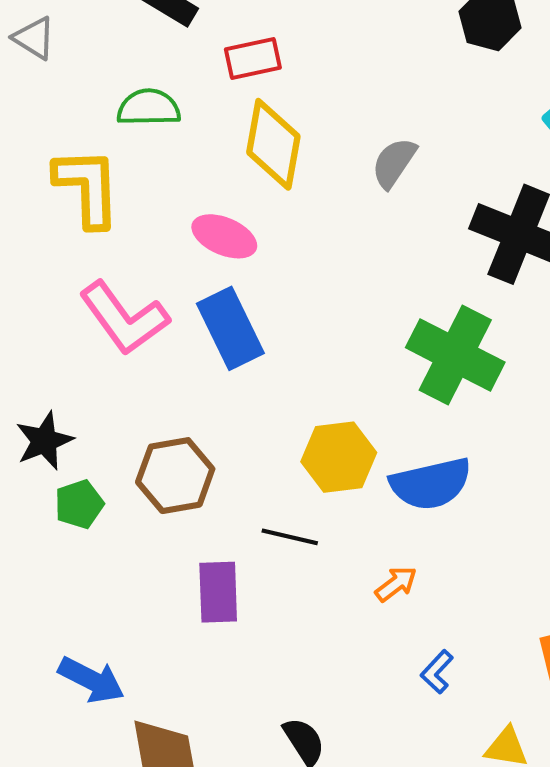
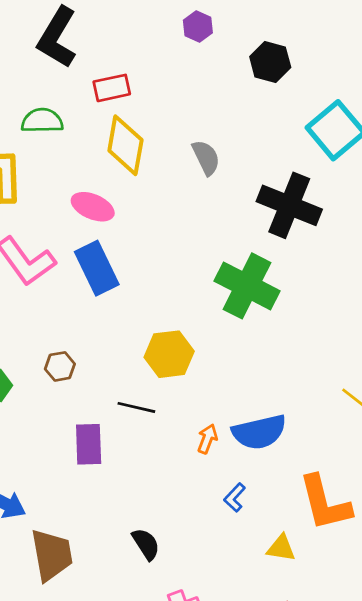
gray semicircle: (394, 163) -> (206, 158), turned 120
brown hexagon: (175, 476) -> (60, 366), size x0.6
blue semicircle: (431, 484) -> (259, 432), moved
orange arrow: (396, 584) -> (207, 439), turned -32

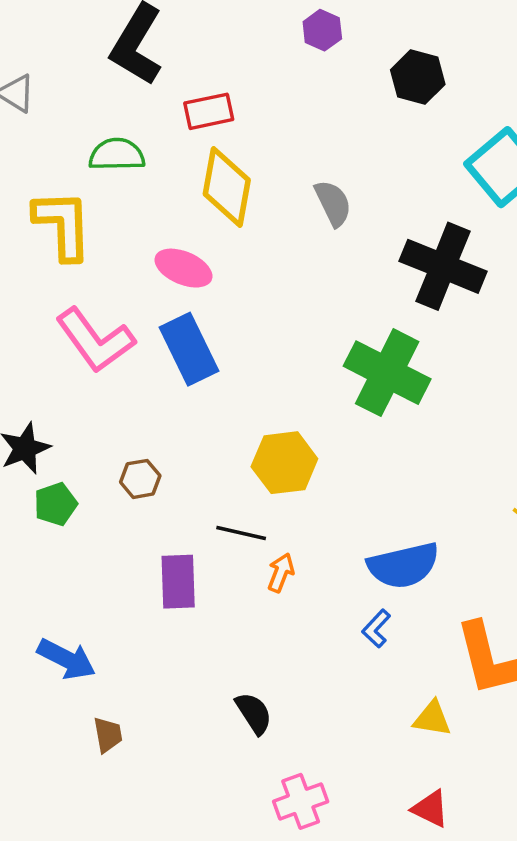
orange arrow: (207, 439) -> (281, 573), moved
blue L-shape: (235, 498) -> (376, 628), moved
brown trapezoid: (52, 555) -> (108, 735), moved, size x0.5

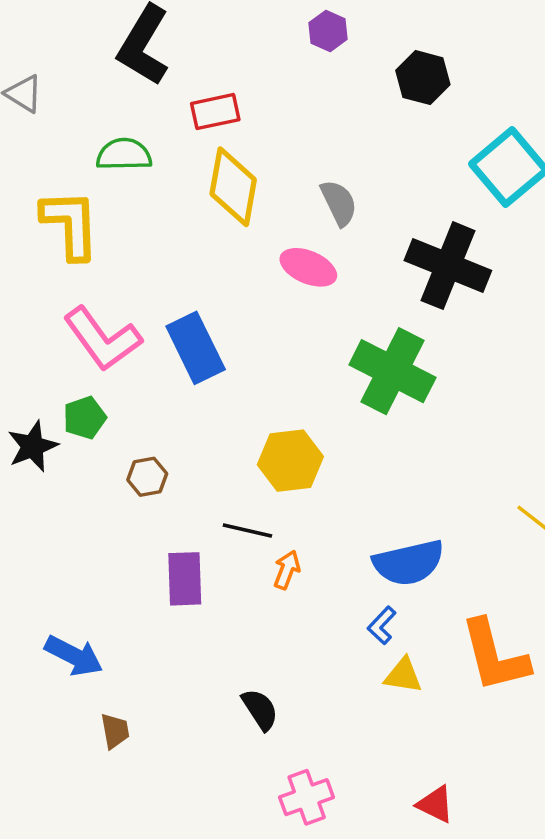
pink ellipse: (184, 268) -> (308, 267), moved
green pentagon: (56, 504) -> (85, 418), moved
yellow triangle: (432, 719) -> (403, 675), moved

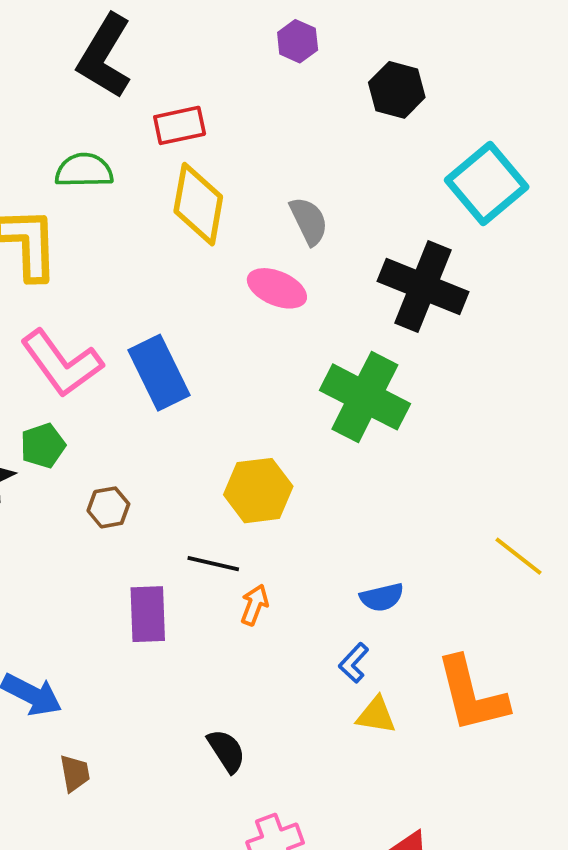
blue semicircle: (409, 563) -> (382, 597), size x0.6

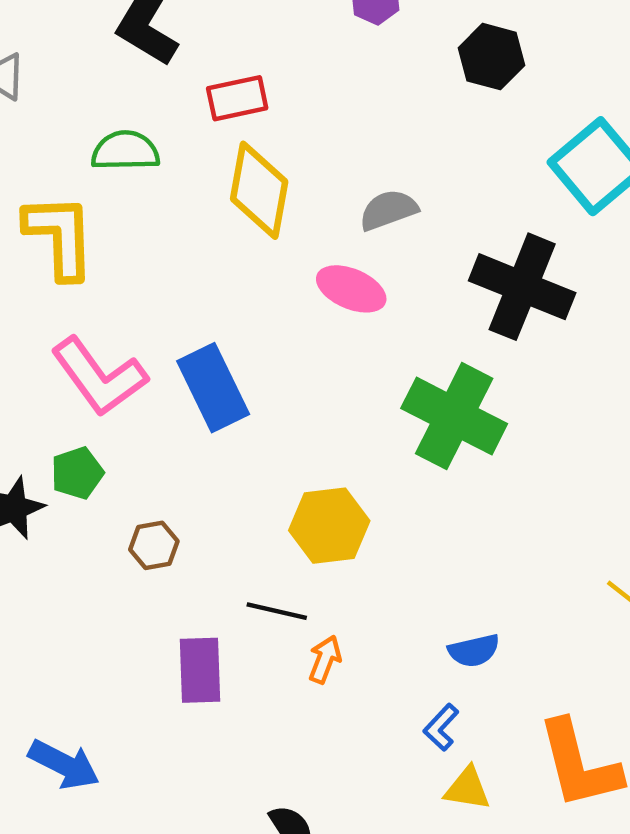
gray semicircle: (309, 221) -> (388, 210), turned -84

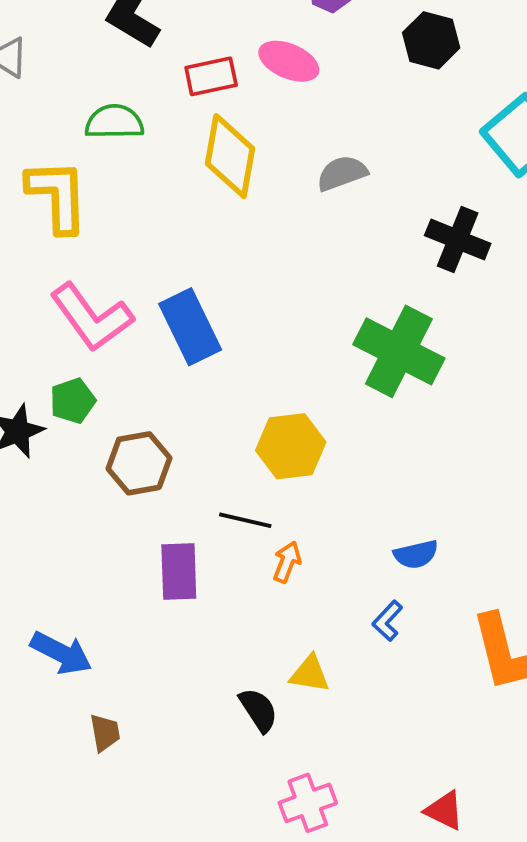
black cross: (522, 287) -> (458, 240), size x0.7
pink ellipse: (351, 289) -> (289, 61), moved
brown hexagon: (154, 545) -> (139, 463), size x1.5
yellow triangle: (467, 789) -> (310, 674), moved

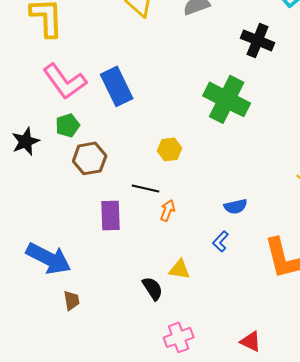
green pentagon: (73, 401) -> (68, 125), moved
yellow hexagon: (291, 446) -> (170, 149), size x0.7
blue arrow: (61, 653) -> (49, 258), size x1.4

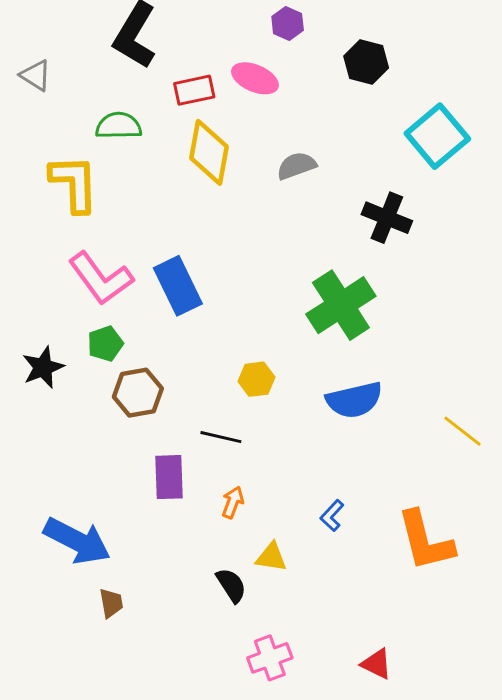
green cross: (227, 99) -> (341, 305), turned 30
blue semicircle: (236, 206) -> (354, 400), moved, size x1.6
orange arrow: (168, 210) -> (233, 502), moved

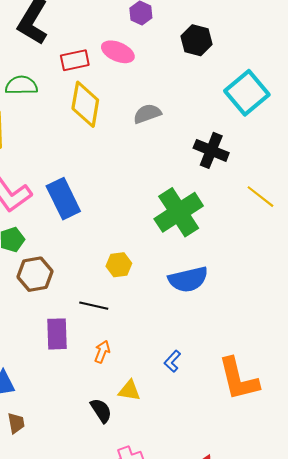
yellow line: (462, 431) -> (260, 197), moved

